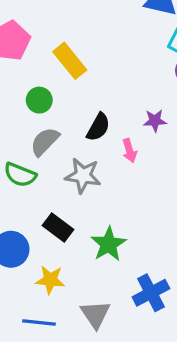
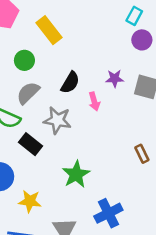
black rectangle: (58, 227) -> (31, 144), moved

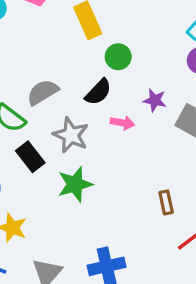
green circle: (24, 60) -> (118, 57), moved
pink arrow: (94, 101) -> (122, 123), turned -78
green star: (76, 174) -> (75, 184), moved

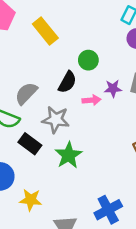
green circle: (118, 57) -> (88, 60), moved
purple star: (155, 100) -> (113, 88), moved

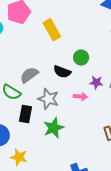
black semicircle: (67, 82) -> (62, 72), turned 72
pink arrow: (91, 100) -> (80, 97), moved
black rectangle: (30, 144) -> (26, 114), turned 54

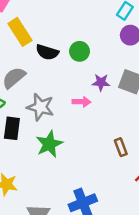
yellow rectangle: (52, 30) -> (20, 32), moved
black semicircle: (62, 72) -> (47, 52), moved

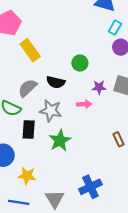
black semicircle: (47, 52) -> (56, 82), moved

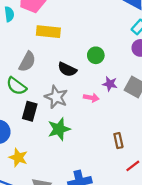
yellow rectangle: (30, 50) -> (48, 32), turned -60
gray semicircle: (27, 88) -> (27, 62), moved, turned 150

